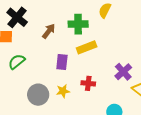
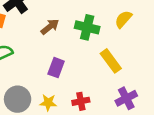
yellow rectangle: (87, 47) -> (111, 61), moved, turned 60
red cross: (88, 83) -> (81, 101), turned -32

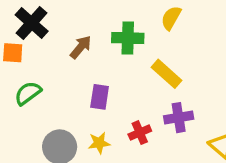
purple cross: (126, 98) -> (179, 118), moved, turned 30

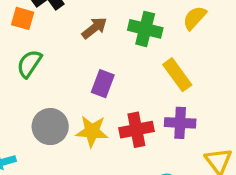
green semicircle: (28, 93) -> (29, 64), turned -32
red cross: (140, 133) -> (136, 130), size x1.4
yellow star: (99, 143) -> (92, 131), size x1.4

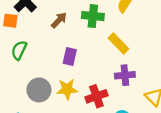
red cross: (136, 130) -> (96, 96), moved

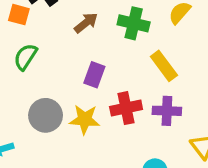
red cross: (96, 96) -> (126, 108), moved

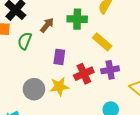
green semicircle: (25, 57) -> (25, 41), moved

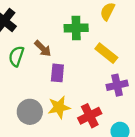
brown arrow: (47, 25) -> (43, 49), moved, turned 98
red cross: (84, 74) -> (90, 116), moved

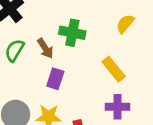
green cross: (76, 28) -> (72, 33), moved

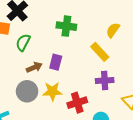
yellow semicircle: (125, 24) -> (113, 30), moved
brown arrow: (45, 48) -> (34, 67), moved, turned -77

